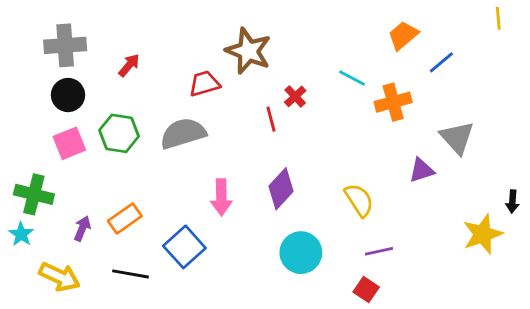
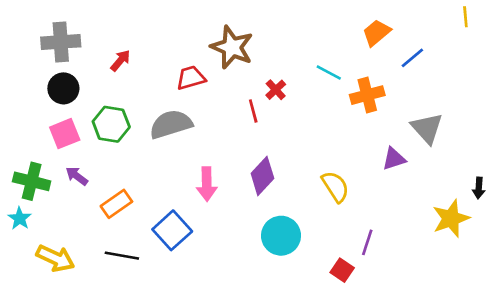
purple arrow: (82, 228) -> (77, 176), moved, turned -75
purple line: (379, 251) -> (367, 242), moved, turned -60

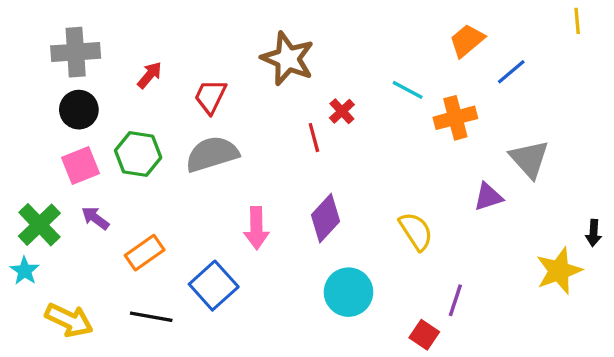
red trapezoid: (191, 78) -> (210, 96), moved, turned -48
green cross: (32, 181) -> (39, 225), turned 32

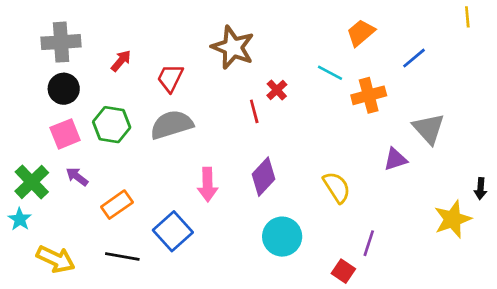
orange trapezoid: (467, 41) -> (361, 33), moved

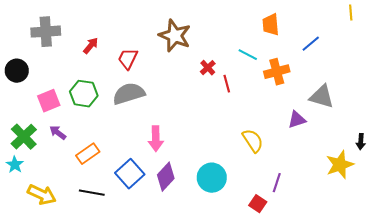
orange trapezoid: (361, 33) -> (271, 25), turned -55
black circle: (64, 89) -> (17, 71), moved
red line: (254, 111) -> (227, 84), moved
gray triangle: (429, 129) -> (322, 97), turned -32
purple diamond: (263, 177) -> (166, 177), moved

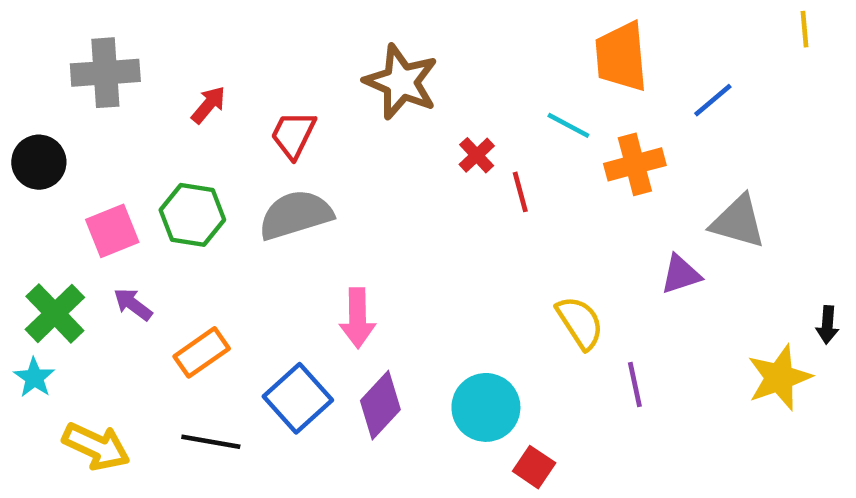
orange trapezoid: (271, 25) -> (621, 57), size x1.4
purple line: (277, 183) -> (635, 384), moved, turned -30
red square: (258, 204) -> (534, 467), moved

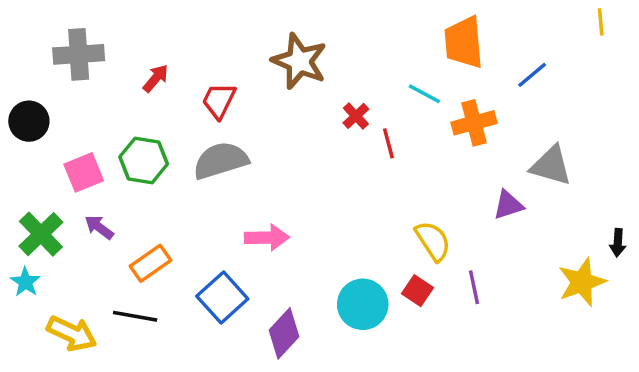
pink arrow: (358, 318) -> (267, 238), turned -90
purple diamond: (380, 405) -> (284, 333), moved
black line: (211, 442) -> (135, 316), moved
red square: (534, 467) -> (418, 291), moved

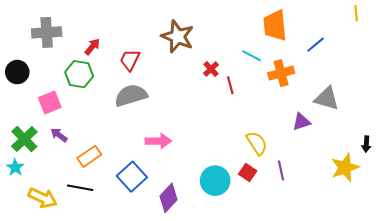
green hexagon: (144, 160) -> (79, 74), moved

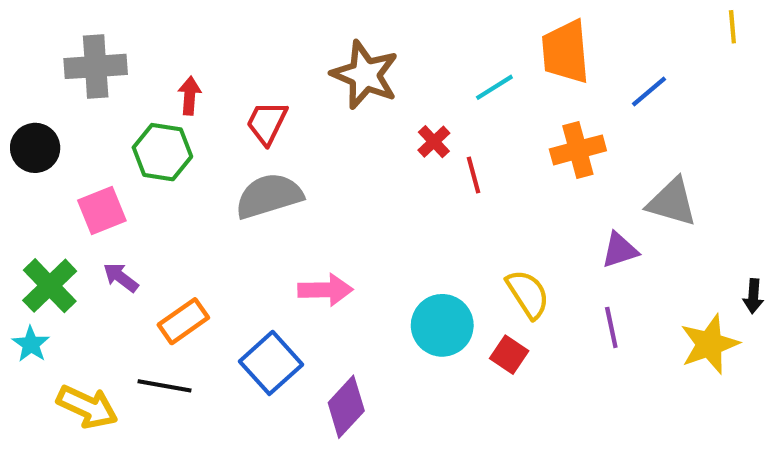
red arrow: (92, 47) -> (190, 96), turned -36
cyan line: (252, 56) -> (494, 87), moved, turned -60
purple line: (281, 170) -> (611, 327), moved
cyan circle: (215, 181) -> (442, 325), moved

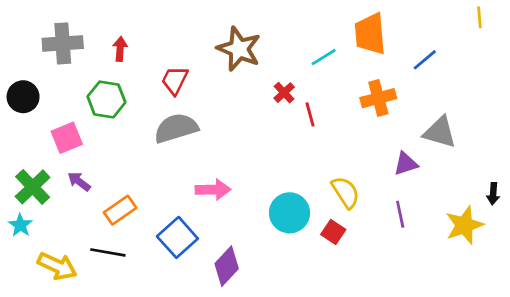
red arrow: (190, 96) -> (120, 49), moved

